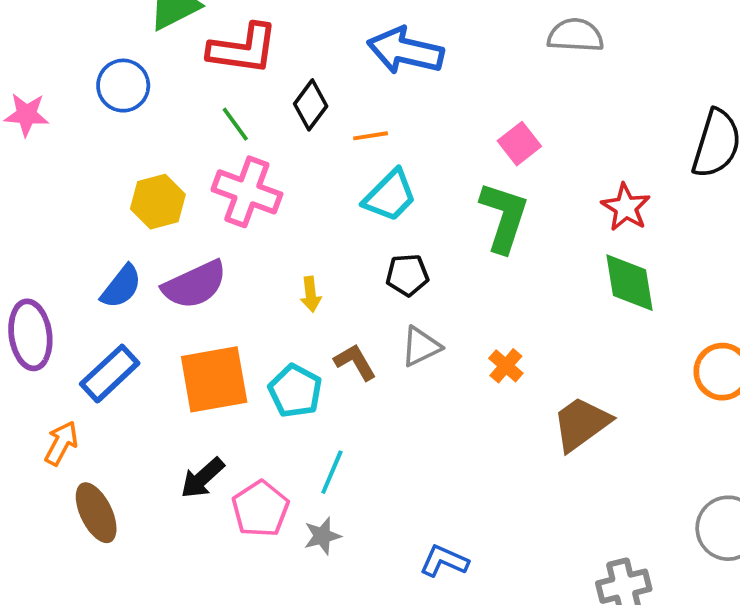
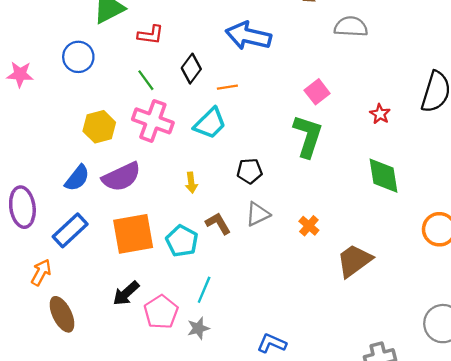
red L-shape: (243, 49) -> (151, 35), size x0.6
cyan trapezoid: (390, 196) -> (210, 123), moved
red star: (626, 207) -> (380, 114), moved, size x0.7

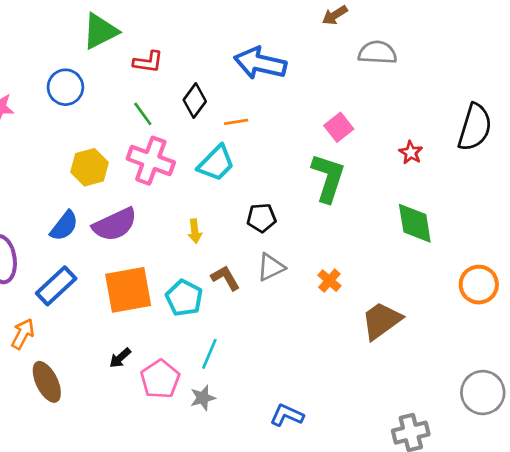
black arrow: (126, 293) -> (120, 358), size x0.7

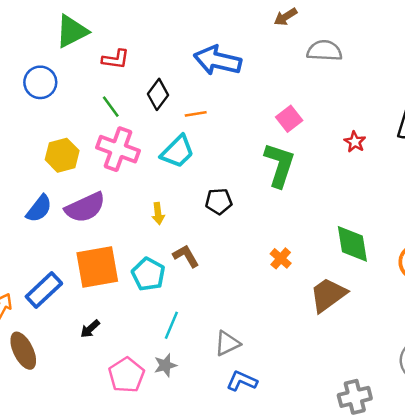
green diamond: (415, 223) -> (352, 244), moved
gray triangle: (271, 267) -> (227, 343), moved
blue rectangle: (56, 286) -> (44, 290), moved
pink pentagon: (160, 379) -> (126, 375), moved

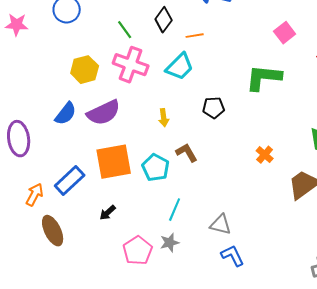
pink square: (289, 119) -> (285, 33), moved
green L-shape: (279, 165) -> (264, 78), turned -102
gray triangle: (227, 343) -> (221, 225), turned 40
blue L-shape: (242, 381) -> (233, 256), turned 40

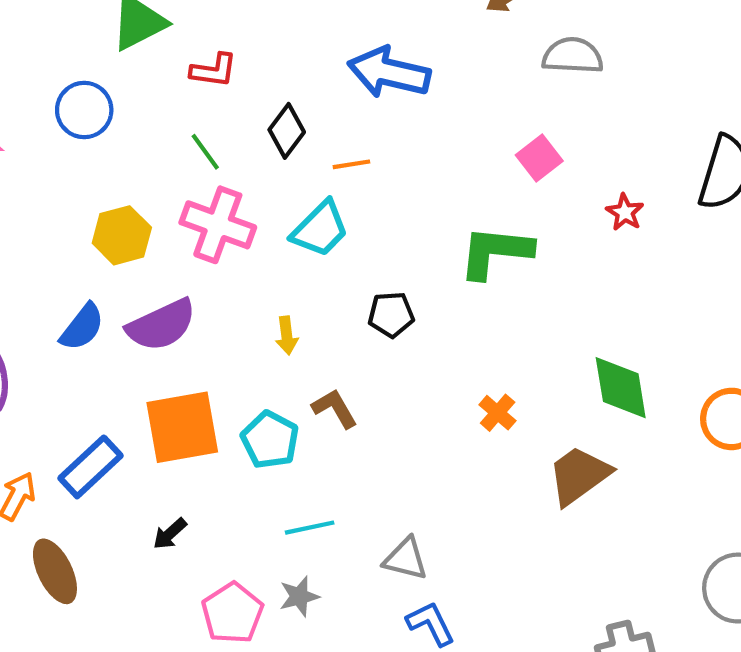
cyan line: (175, 210) -> (310, 528), turned 55

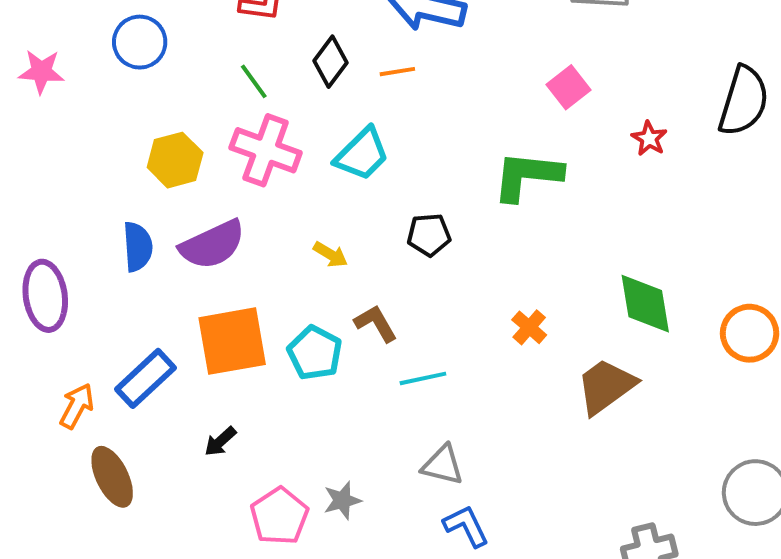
orange line: (351, 164) -> (397, 72), moved
blue semicircle: (82, 327) -> (138, 247), turned -42
yellow arrow: (287, 335) -> (330, 255), turned -52
cyan line: (310, 528) -> (423, 378), moved

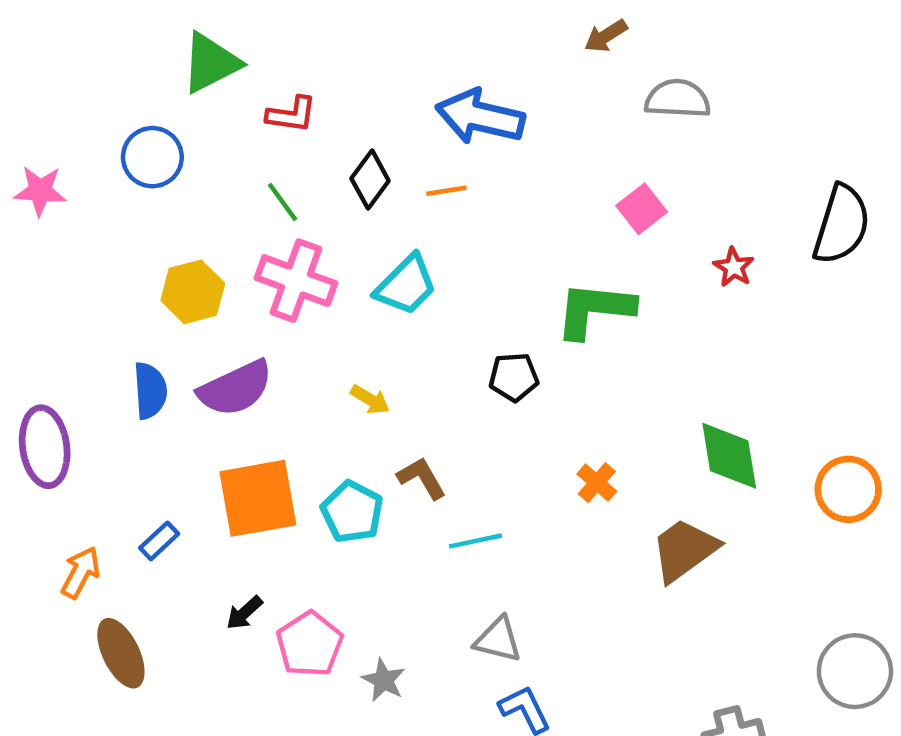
black pentagon: (429, 235) -> (514, 377), moved
blue rectangle: (146, 378) -> (159, 541), size x0.6
gray star: (342, 500) -> (384, 680), turned -30
pink pentagon: (279, 516) -> (309, 644), moved

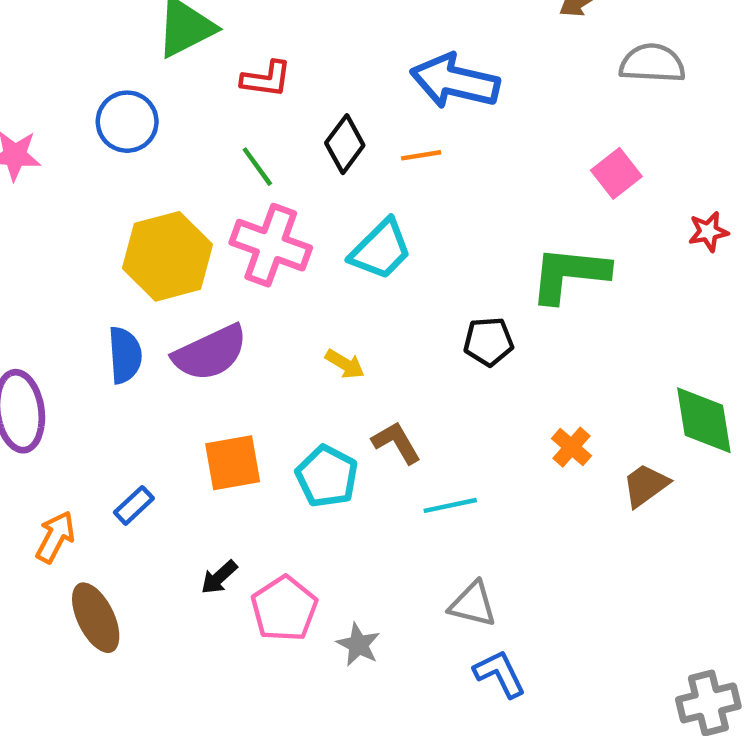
red star: (734, 267) -> (708, 232), turned 30
yellow hexagon: (193, 292) -> (168, 256), size x1.4
orange square: (258, 498) -> (233, 463), size x0.7
brown trapezoid: (684, 550) -> (646, 485), moved, size x0.7

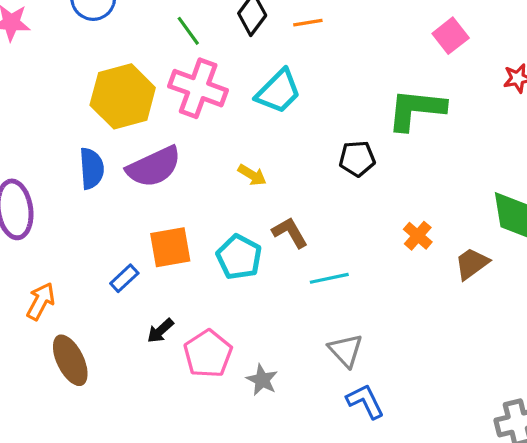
blue rectangle: (134, 505) -> (124, 278), moved
gray triangle: (473, 604) -> (346, 350), turned 33

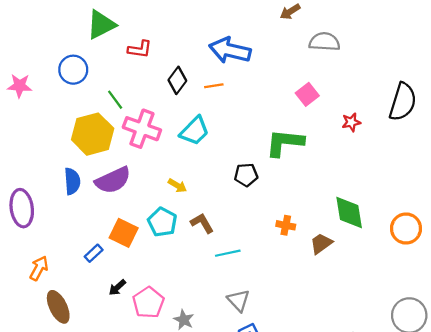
green line: (188, 31) -> (115, 100), moved
orange cross: (418, 236) -> (286, 225), turned -30
orange square: (170, 247) -> (124, 233), turned 36
cyan pentagon: (239, 257) -> (162, 222), moved

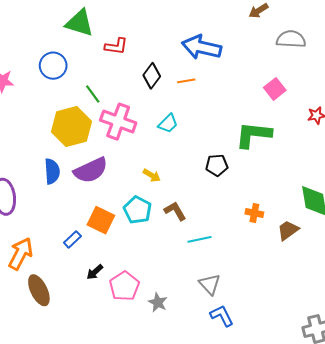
green triangle: (101, 25) -> (80, 23), turned 44
cyan trapezoid: (195, 131) -> (168, 124), size x0.7
orange arrow: (39, 268) -> (21, 254), size x1.4

